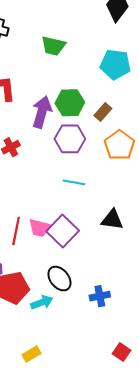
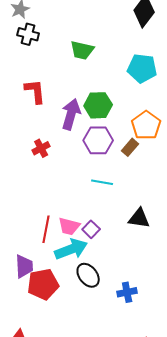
brown rectangle: (103, 112) -> (130, 147), moved
orange pentagon: (119, 145) -> (146, 125), moved
purple square: (63, 231) -> (91, 229), size x0.6
cyan arrow: (42, 302) -> (71, 249), moved, size x1.5

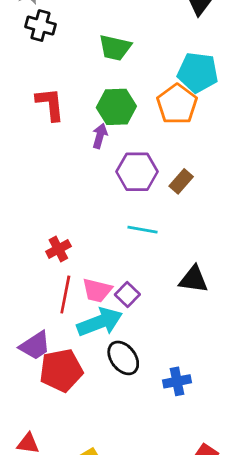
green hexagon: (98, 105) -> (116, 107), moved
purple arrow: (71, 114) -> (100, 136), size x0.6
orange pentagon: (146, 125) -> (177, 104), moved
red cross: (41, 148) -> (58, 249), moved
purple trapezoid: (24, 266) -> (35, 346), turned 60

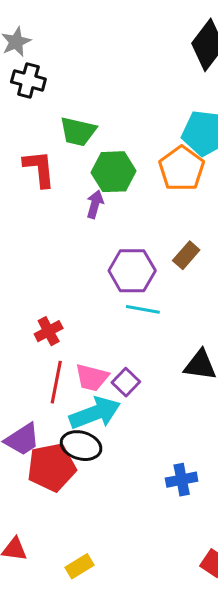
green trapezoid: (115, 48) -> (78, 132), moved
purple hexagon: (137, 172) -> (132, 271), moved
black ellipse: (123, 358) -> (81, 446), moved, turned -36

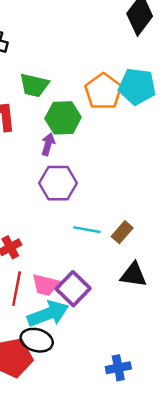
orange pentagon: (182, 169) -> (103, 91), moved
brown rectangle: (186, 255) -> (122, 232), moved
purple hexagon: (132, 271) -> (58, 183), moved
purple square: (126, 382) -> (73, 289), size x1.5

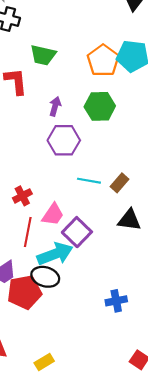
green hexagon: (63, 118) -> (100, 106), moved
pink trapezoid: (45, 285) -> (53, 215), moved, turned -70

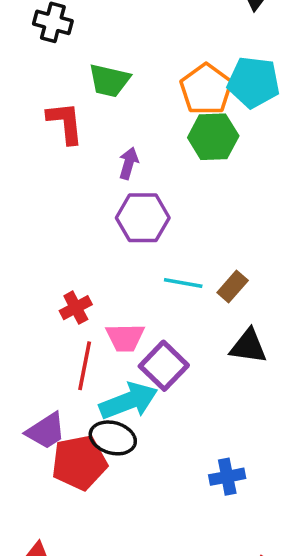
green hexagon: (100, 106) -> (213, 137), moved
pink trapezoid: (53, 215) -> (125, 338), turned 55

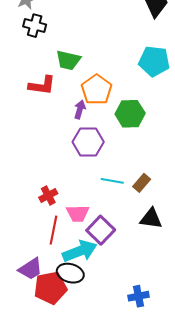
orange pentagon: (206, 89) -> (97, 90), moved
red L-shape: (65, 123) -> (42, 85), turned 104
green hexagon: (213, 137) -> (130, 114), moved

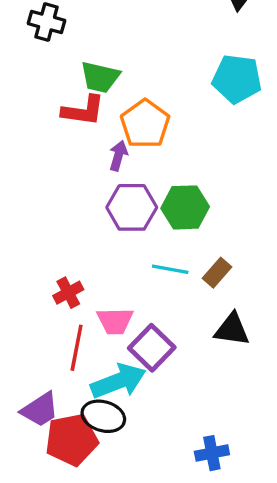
red L-shape: (42, 85) -> (83, 111), moved
green hexagon: (130, 114) -> (185, 207), moved

